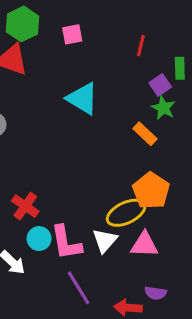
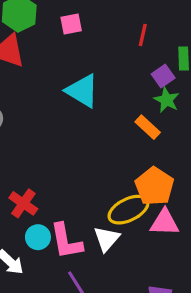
pink triangle: (144, 245) -> (164, 222), moved

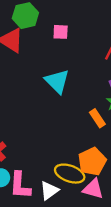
yellow ellipse: (128, 210) -> (70, 174), turned 32

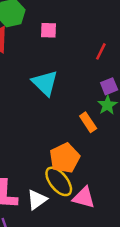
orange pentagon: (92, 161) -> (65, 158), moved
yellow ellipse: (70, 174) -> (59, 181), turned 32

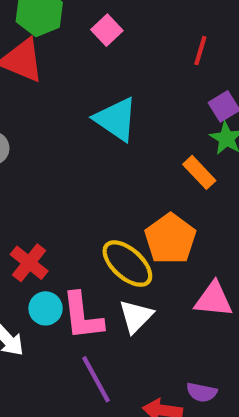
pink square: (48, 30) -> (107, 30), turned -36
yellow ellipse: (59, 181) -> (127, 264), moved

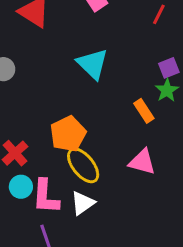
red line: (200, 51) -> (159, 14), moved
orange pentagon: (170, 239) -> (68, 134), moved
pink triangle: (214, 299) -> (142, 162), moved

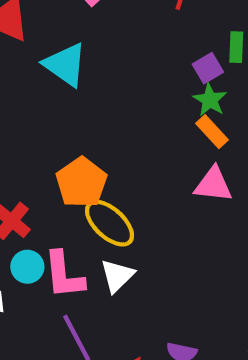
cyan triangle: (93, 64) -> (65, 65), moved
orange rectangle: (144, 111) -> (212, 132), moved
pink triangle: (142, 162) -> (213, 185), moved

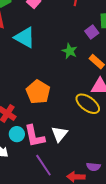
green star: (210, 100) -> (70, 51), moved
yellow ellipse: (110, 223) -> (88, 104), moved

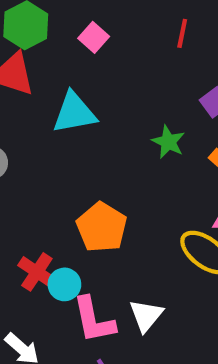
cyan triangle: (25, 37) -> (74, 113), turned -40
cyan circle: (17, 134) -> (64, 284), moved

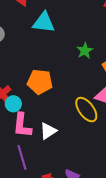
orange pentagon: (102, 227) -> (40, 82), turned 30

